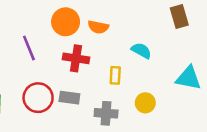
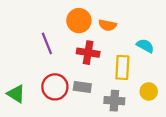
yellow rectangle: (115, 75) -> (122, 67), size x1.5

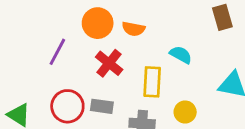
purple line: (47, 43) -> (57, 52), turned 50
red cross: (88, 53) -> (109, 63), turned 30

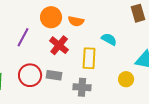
yellow circle: (185, 112) -> (126, 79), moved

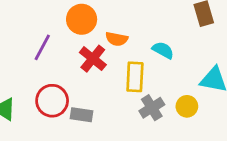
orange semicircle: (76, 21) -> (117, 39), moved
gray rectangle: (54, 75) -> (82, 115), moved
gray cross: (82, 87) -> (152, 108), moved, turned -36

